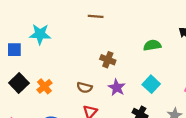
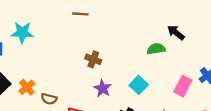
green semicircle: (152, 45) -> (156, 49), moved
brown semicircle: (84, 87) -> (49, 99), moved

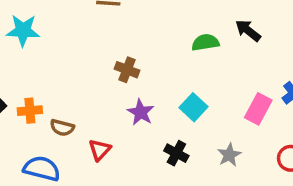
green semicircle: (156, 49) -> (205, 42), moved
orange cross: (27, 87) -> (30, 111), turned 35

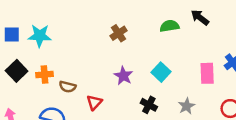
cyan star: (23, 30) -> (40, 36), moved
brown cross: (127, 70) -> (119, 33), moved, turned 35
pink rectangle: (258, 109) -> (207, 73), turned -30

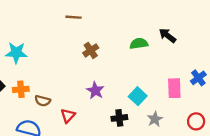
cyan square: (161, 72) -> (138, 96), moved
black cross: (149, 105) -> (119, 118), turned -35

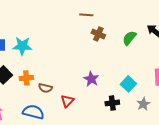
brown line: (74, 17) -> (86, 15), moved
green semicircle: (139, 44) -> (129, 38), turned -42
brown cross: (91, 50) -> (98, 34), moved, turned -32

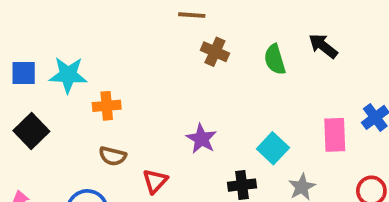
green semicircle: (129, 38) -> (275, 59), turned -56
orange cross: (26, 78) -> (107, 106), moved

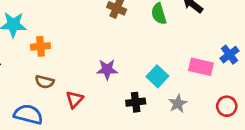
pink rectangle: (335, 135) -> (201, 67), turned -75
purple star: (201, 139) -> (107, 70), turned -30

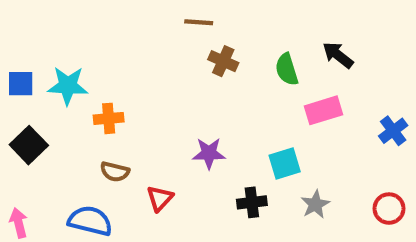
pink rectangle: (201, 67) -> (324, 110), moved, turned -30
cyan square: (157, 76) -> (285, 163), turned 30

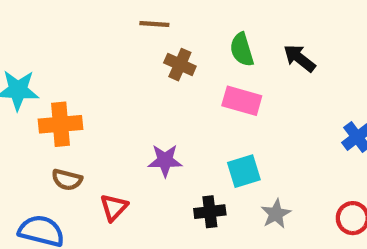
green semicircle: (287, 69) -> (242, 50), moved
pink rectangle: (324, 110) -> (242, 101), moved, turned 33
orange cross: (109, 118) -> (61, 124), size x1.4

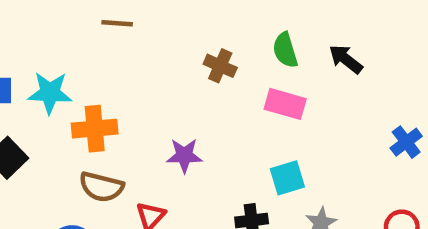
brown line: (154, 24) -> (117, 23), moved
purple star: (165, 161) -> (184, 155), moved
brown semicircle: (67, 180) -> (101, 187), size x1.4

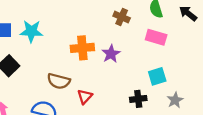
orange cross: (95, 129) -> (82, 48), moved
purple star: (184, 155) -> (111, 54), moved, turned -30

